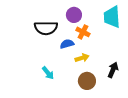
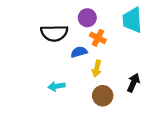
yellow arrow: (82, 58) -> (97, 69), turned 120
cyan arrow: (48, 73) -> (57, 86), turned 120

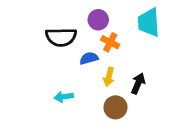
black arrow: (133, 83) -> (138, 83), moved

